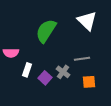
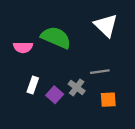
green semicircle: (46, 31) -> (56, 37), turned 80
pink semicircle: (11, 53) -> (23, 47), moved

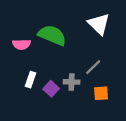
gray line: (100, 72) -> (93, 67), turned -36
gray cross: (77, 87) -> (72, 82), turned -35

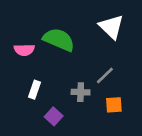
purple square: (51, 89) -> (54, 116), moved

